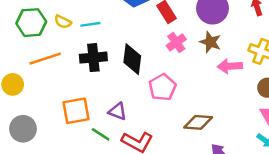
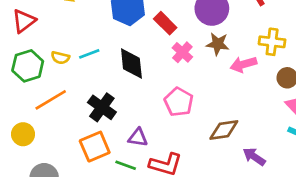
black cross: (93, 58) -> (102, 107), moved, turned -36
black diamond: (132, 59) -> (131, 63), moved

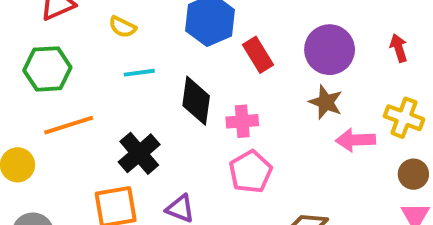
pink cross: (182, 52) -> (242, 121), moved, turned 30
yellow semicircle: (60, 58) -> (122, 27), moved

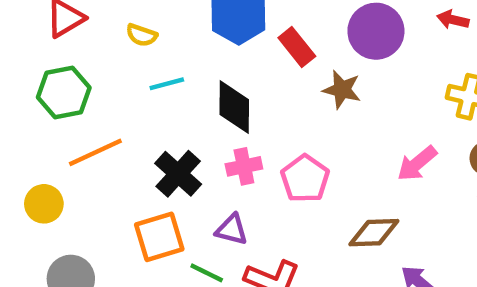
red arrow: (399, 48) -> (453, 20), turned -52
brown star: (326, 102) -> (342, 90), moved
pink cross: (242, 121) -> (244, 166), moved
pink arrow: (356, 140) -> (417, 163), moved, turned -30

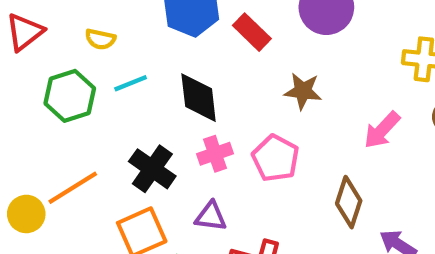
brown star: (342, 90) -> (303, 91), moved
green hexagon: (64, 93) -> (70, 96), moved
orange line: (95, 152) -> (73, 188), moved
brown diamond: (374, 233) -> (349, 202), turned -63

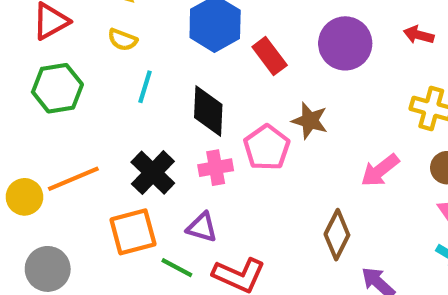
cyan line: (131, 83) -> (145, 87), turned -60
green hexagon: (70, 96) -> (57, 88), moved
pink pentagon: (276, 158) -> (267, 147), moved

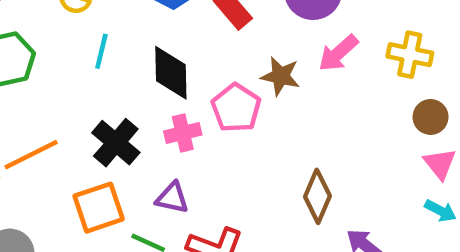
pink arrow: (380, 170) -> (338, 53), moved

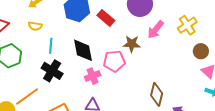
yellow cross: (410, 55) -> (187, 25), turned -36
pink pentagon: (236, 108) -> (114, 61), turned -30
black cross: (116, 143) -> (52, 71), moved

